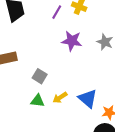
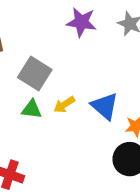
gray square: (40, 76) -> (35, 73), size x1.5

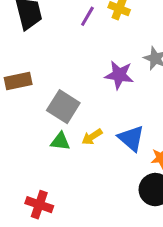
purple star: (81, 22) -> (119, 75), moved

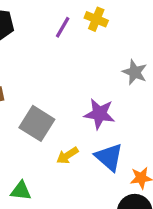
purple star: (119, 75) -> (99, 114), moved
green triangle: (60, 141) -> (21, 191), moved

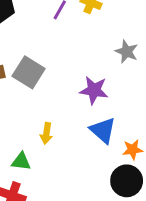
gray square: (37, 123) -> (29, 72), moved
yellow arrow: (67, 155) -> (46, 133), moved, turned -48

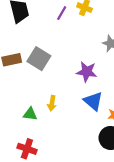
green triangle: (21, 162) -> (30, 114), moved

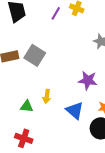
purple star: (87, 72) -> (88, 80), moved
blue triangle: (93, 101) -> (75, 110), moved

